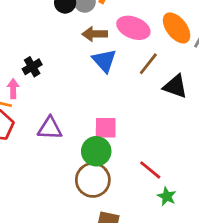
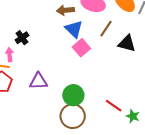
pink square: (106, 128) -> (81, 48), moved, turned -36
green star: (167, 196) -> (133, 116), moved

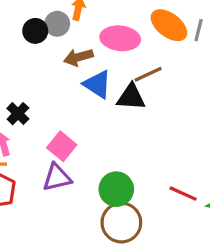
brown line: (106, 29) -> (148, 74), turned 42
black triangle: (127, 43) -> (131, 97), moved
pink square: (81, 48) -> (62, 146), moved

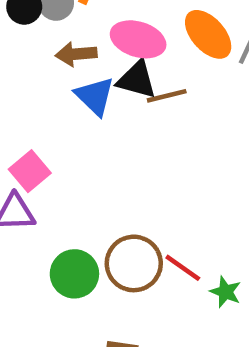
black triangle: (131, 97) -> (137, 80), moved
green circle: (116, 189) -> (74, 274), moved
brown circle: (121, 223) -> (134, 263), moved

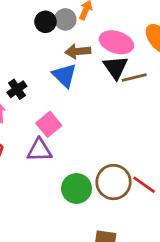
black triangle: (137, 80) -> (116, 67), turned 40
blue triangle: (95, 96) -> (64, 75), moved

